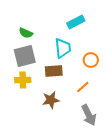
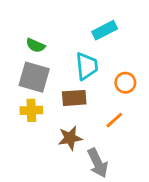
gray square: (25, 56) -> (34, 77), turned 30
gray arrow: (89, 115) -> (98, 163), moved

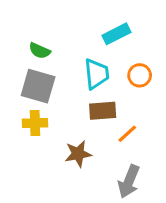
orange circle: (125, 83) -> (140, 75), moved
brown rectangle: (74, 98) -> (103, 111), moved
gray arrow: (98, 163) -> (129, 181), moved, turned 48

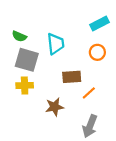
cyan rectangle: (117, 34) -> (99, 23), moved
green semicircle: (40, 51) -> (19, 36), moved
cyan trapezoid: (97, 74) -> (56, 44), moved

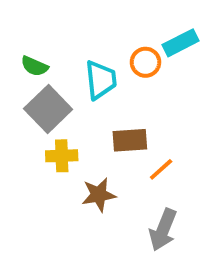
orange circle: (97, 52) -> (145, 62), moved
gray square: (27, 60) -> (48, 109), turned 30
yellow cross: (25, 85) -> (62, 156), moved

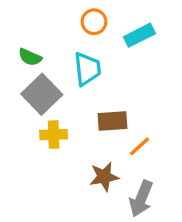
cyan rectangle: (181, 43) -> (139, 35), moved
orange circle: (145, 62) -> (94, 22), moved
brown star: (99, 195) -> (104, 177), moved

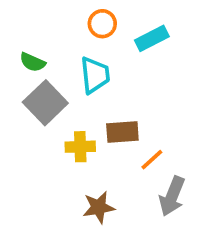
yellow cross: (54, 135) -> (80, 147), moved
brown star: (104, 177) -> (99, 207), moved
gray arrow: (141, 199) -> (172, 196), moved

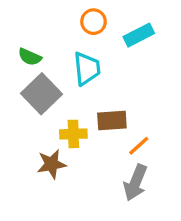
gray arrow: (172, 196) -> (135, 183), moved
brown star: (99, 207) -> (52, 164), moved

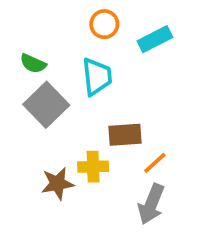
yellow cross: (73, 134) -> (93, 167), moved

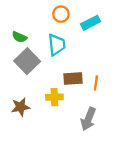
orange line: (155, 163) -> (96, 83), moved, turned -40
brown star: (57, 184) -> (21, 107), moved

